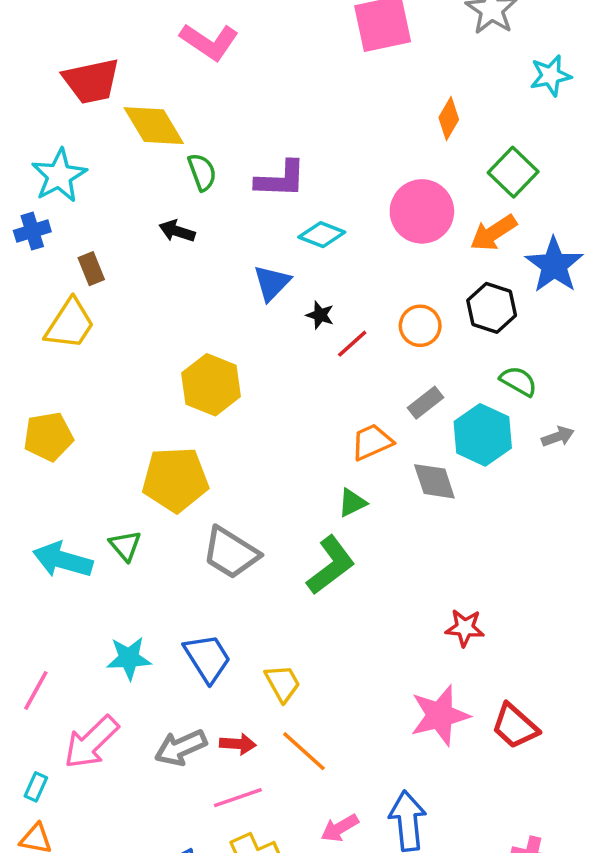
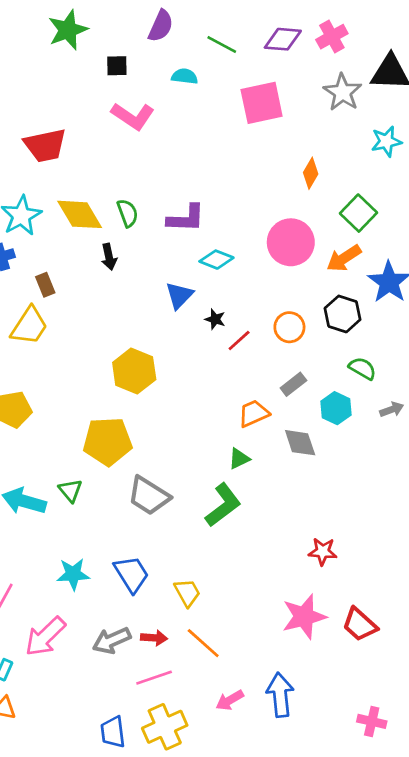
yellow diamond: (154, 126) -> (80, 214), moved
black arrow: (177, 231) -> (109, 257), turned -120
cyan hexagon: (483, 435) -> (336, 408), size x0.7

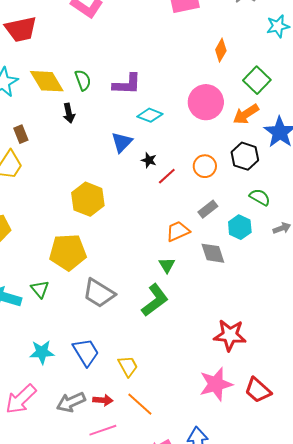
green triangle: (239, 459) -> (167, 265), turned -36
red star: (323, 552) -> (230, 335), size x1.5

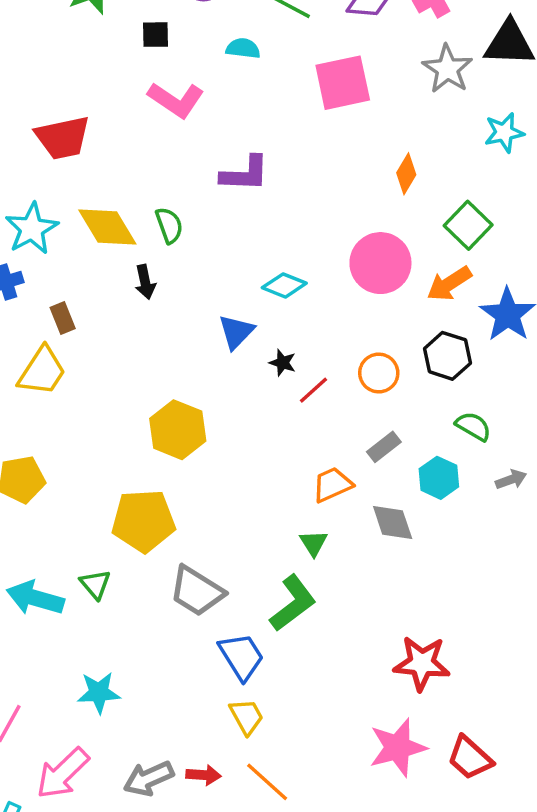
purple L-shape: (127, 84) -> (245, 174), moved
blue trapezoid: (86, 352) -> (241, 656), moved

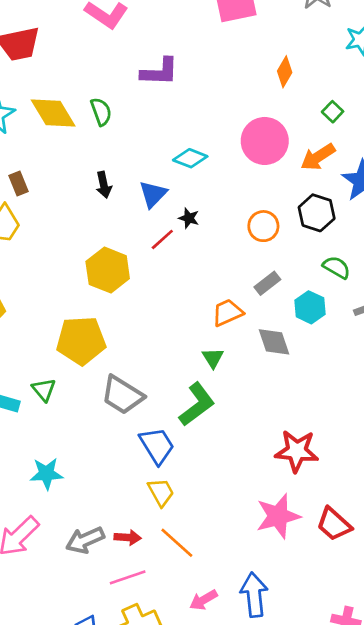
green square: (468, 225) -> (333, 112), size x0.6
black arrow: (145, 282) -> (104, 185), moved
red line: (313, 390) -> (162, 239), moved

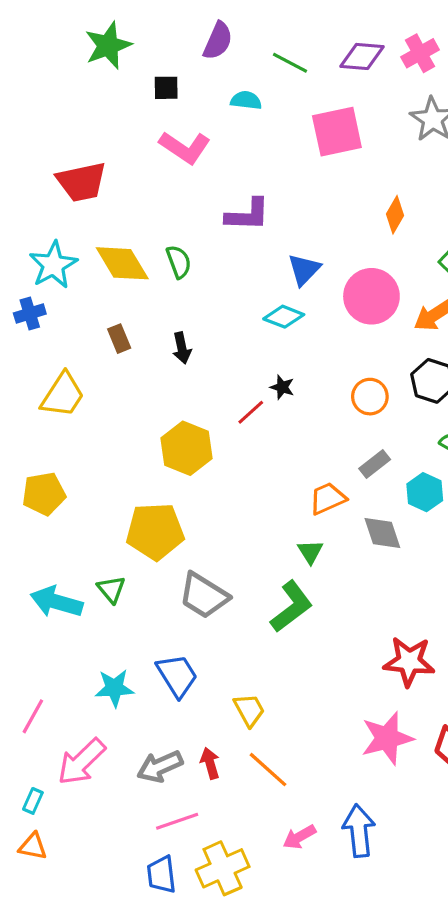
brown rectangle: (19, 184) -> (119, 339), moved
blue triangle: (153, 194) -> (304, 270), moved
blue trapezoid: (157, 446) -> (177, 676), moved
red arrow: (128, 537) -> (210, 763), turned -110
pink line: (128, 577) -> (177, 821), moved

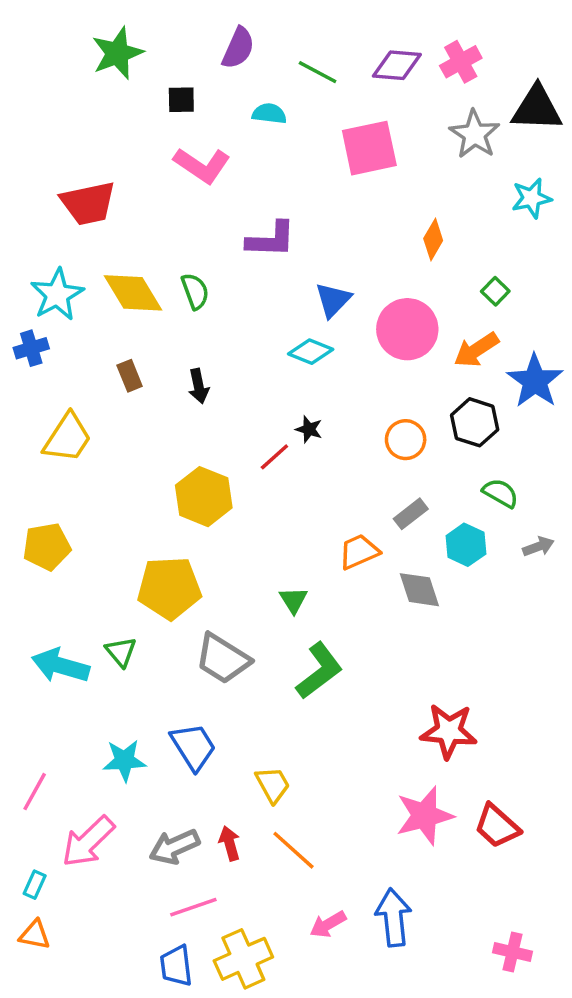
green triangle: (310, 552) -> (293, 600), moved

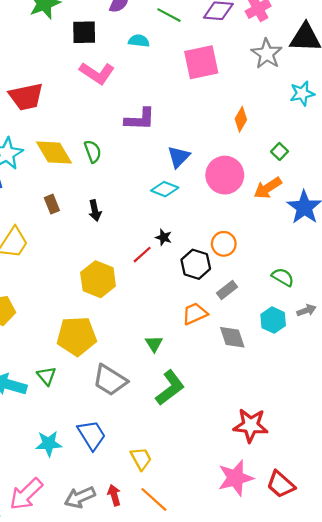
black square: (181, 100) -> (84, 32), size x1.4
black hexagon: (475, 422) -> (196, 264), moved
cyan hexagon: (466, 545) -> (273, 320), moved

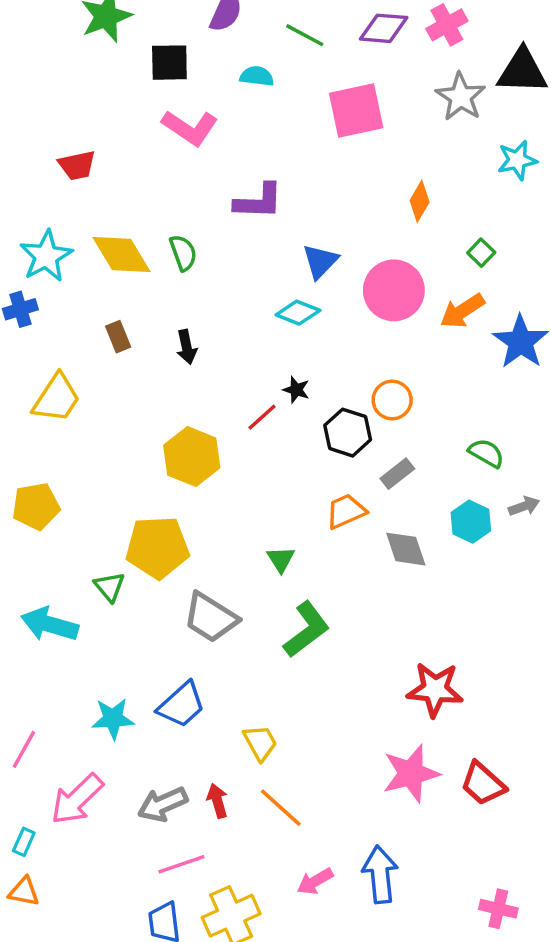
red trapezoid: (26, 97) -> (77, 165), size x0.7
green triangle: (47, 376) -> (110, 587), moved
blue trapezoid: (92, 435) -> (181, 705), turned 80

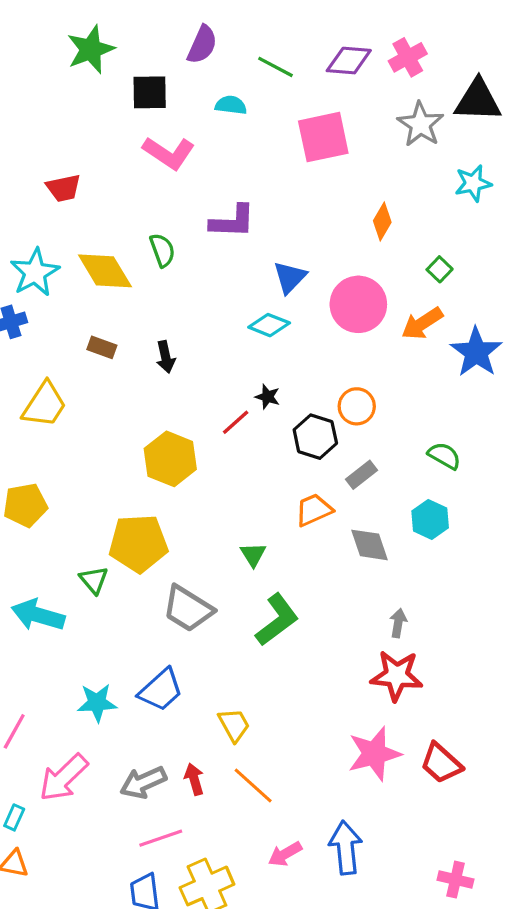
green semicircle: (183, 253) -> (162, 250), moved
brown rectangle: (118, 337) -> (102, 347), turned -48
gray arrow: (524, 506) -> (398, 623), moved, turned -60

